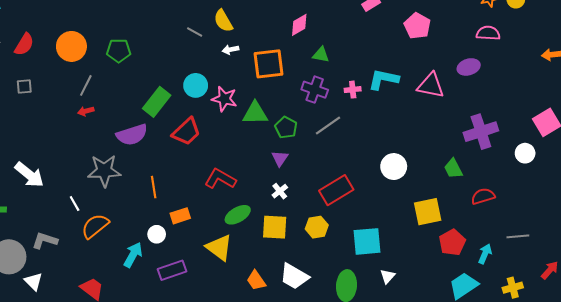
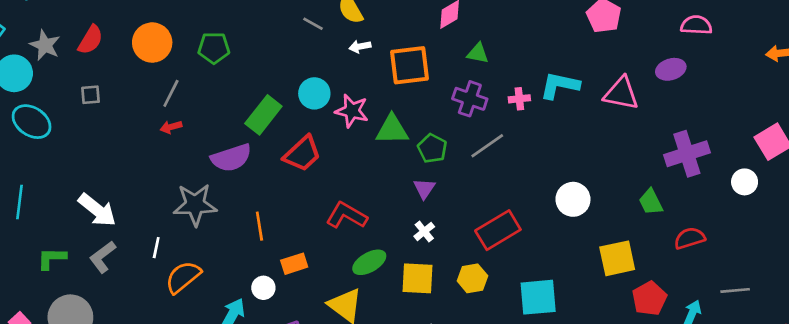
white line: (75, 203) -> (156, 248), turned 42
gray L-shape: (45, 240) -> (103, 257), moved, turned -55

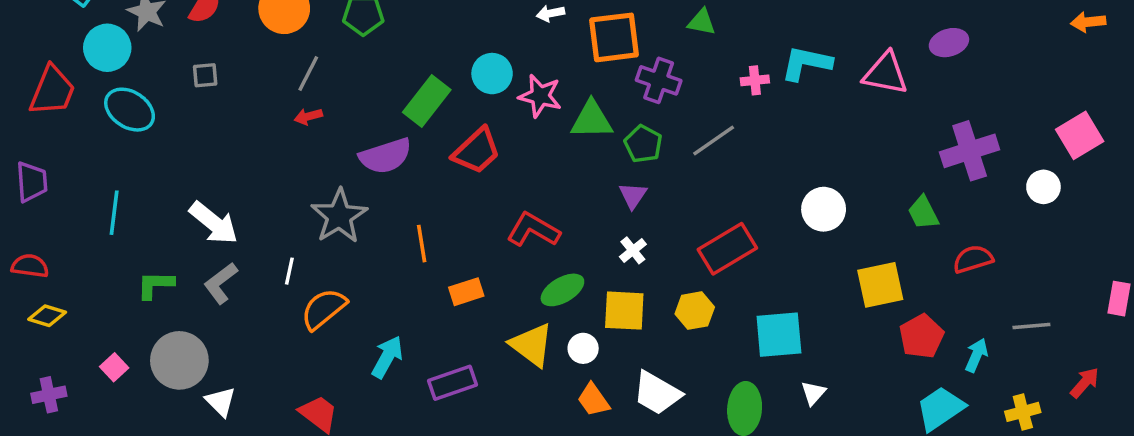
purple cross: (470, 99) -> (659, 80), moved
gray star: (195, 205) -> (339, 216), turned -30
white circle: (263, 288) -> (583, 348), moved

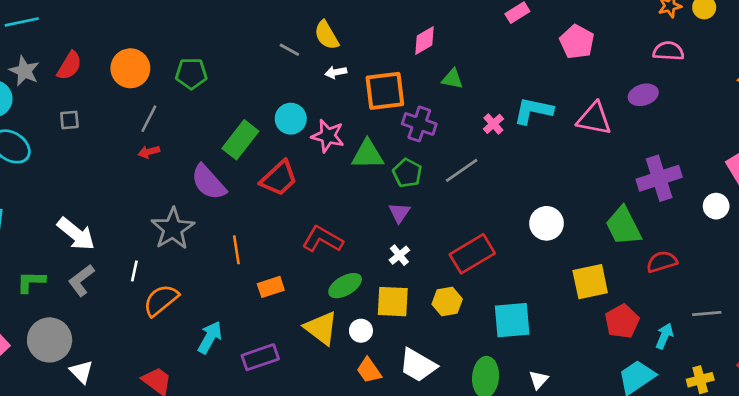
pink cross: (755, 80) -> (493, 124), turned -36
purple semicircle: (386, 156) -> (209, 182), turned 66
green trapezoid: (923, 213) -> (623, 226), size x1.5
white triangle: (813, 393) -> (539, 380), moved

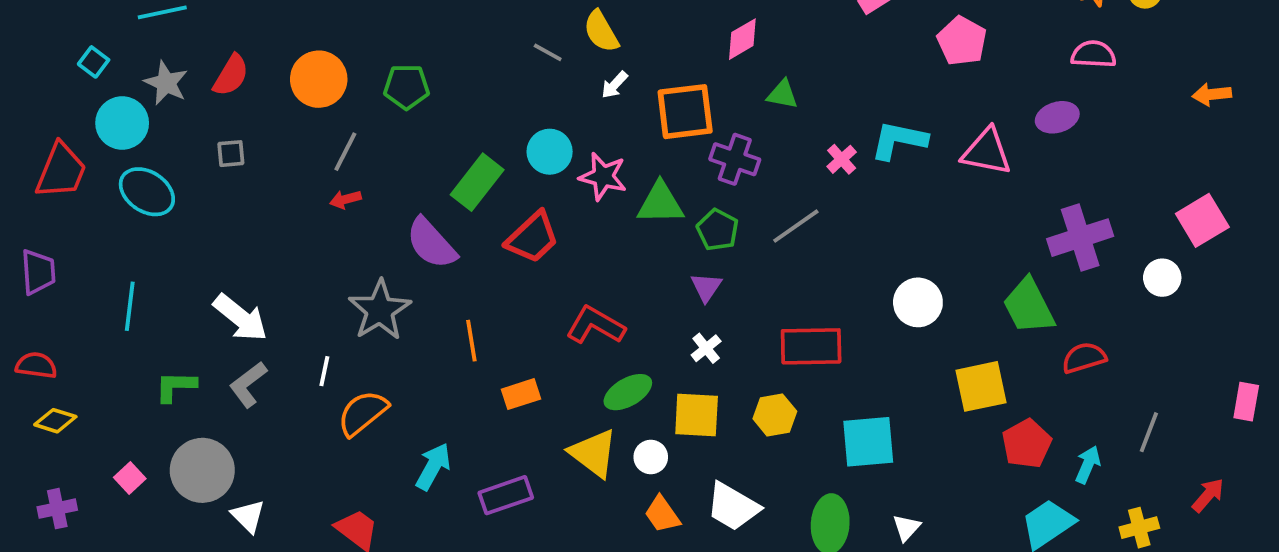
white arrow: (336, 72) -> (614, 85), turned -36
red rectangle: (472, 254) -> (811, 346), turned 30
gray line: (707, 313) -> (1149, 432), turned -64

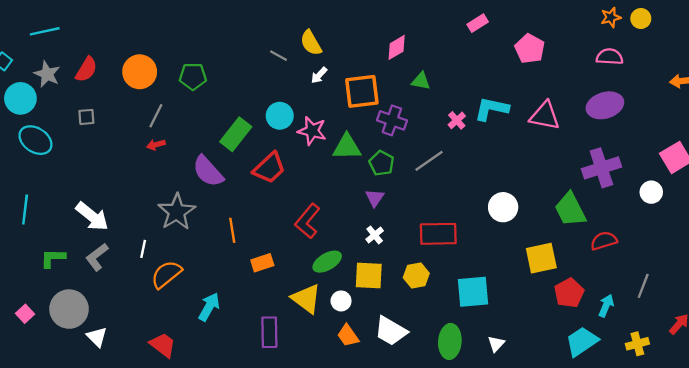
purple ellipse: (1057, 117) -> (605, 105), moved, size x1.4
red L-shape: (595, 325) -> (307, 221), turned -80
purple rectangle: (506, 495) -> (269, 332), moved, turned -72

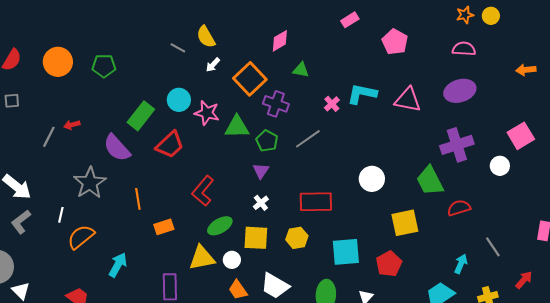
orange square: (362, 91) -> (250, 79), turned -36
gray line: (156, 116) -> (49, 137), moved
gray line: (643, 286) -> (493, 247), turned -55
red pentagon: (569, 293) -> (389, 264), moved
yellow triangle: (306, 299) -> (202, 258), turned -48

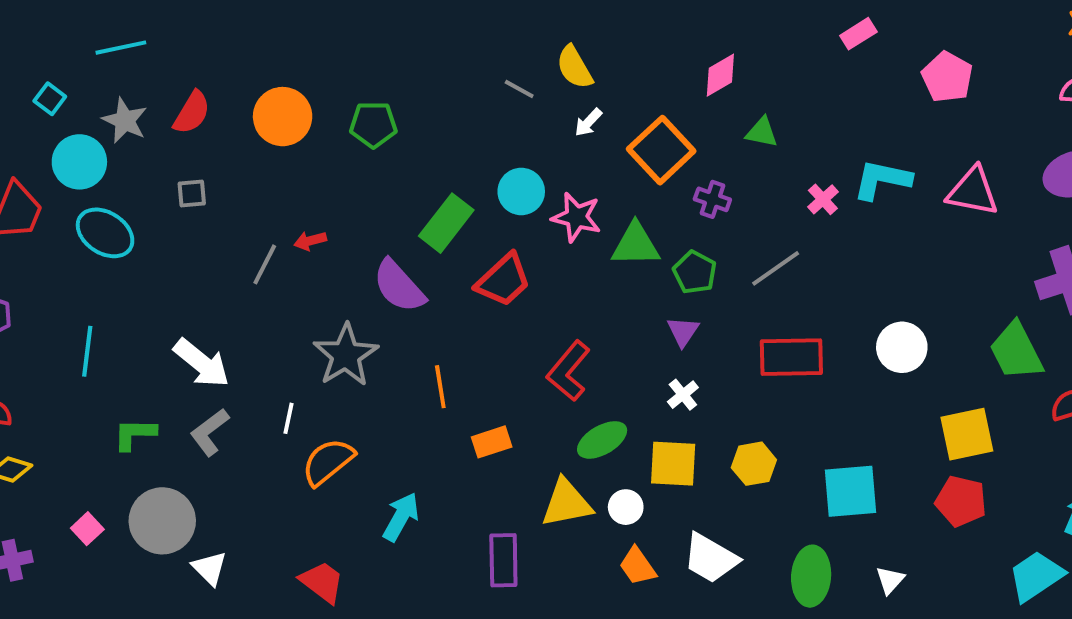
purple cross: (276, 104) -> (712, 199), size x0.7
red rectangle: (316, 202) -> (791, 357), moved
red pentagon: (389, 264) -> (961, 501), moved, turned -30

